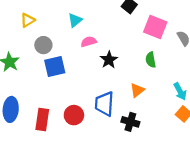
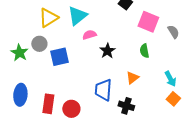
yellow triangle: (28, 20) -> (48, 18), moved, size x1.5
cyan triangle: (75, 20) -> (77, 16), size x1.5
gray circle: (43, 45) -> (39, 44), moved
red circle: (74, 115) -> (71, 109), moved

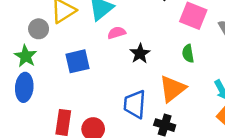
gray circle: (39, 44) -> (39, 29), moved
orange triangle: (132, 78) -> (172, 89), size x1.6
blue ellipse: (20, 95) -> (24, 87), moved

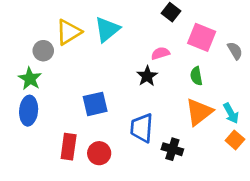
pink semicircle: (117, 33) -> (160, 53), moved
blue square: (78, 61) -> (95, 104), moved
orange triangle: (172, 89) -> (199, 112), moved

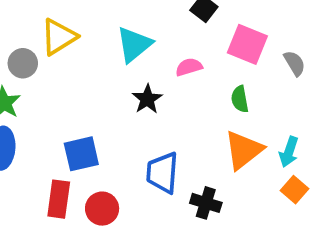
cyan triangle: (107, 29) -> (134, 44), moved
black star: (147, 76) -> (147, 99), moved
blue square: (95, 104) -> (81, 154), moved
cyan arrow: (231, 113) -> (289, 152), turned 48

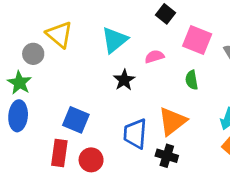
yellow triangle: (59, 37) -> (59, 35), turned -48
orange triangle: (244, 150) -> (172, 121), moved
blue square: (81, 154) -> (76, 120), turned 36

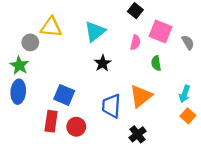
yellow triangle: (59, 35) -> (51, 27), turned -35
pink semicircle: (154, 57) -> (135, 42), moved, turned 120
black cross: (167, 156) -> (138, 134), moved, turned 35

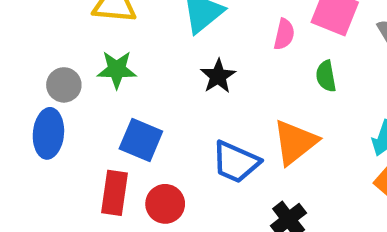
gray circle: (30, 42) -> (64, 85), moved
green star: (19, 65) -> (117, 70), moved, turned -30
blue trapezoid: (111, 106) -> (236, 162), turned -70

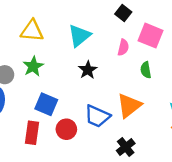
green star: (117, 70) -> (33, 66), turned -30
red circle: (165, 204) -> (66, 129), moved

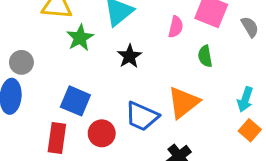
green star: (33, 66) -> (80, 38), moved

